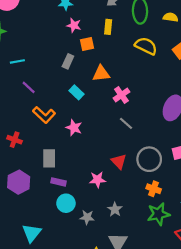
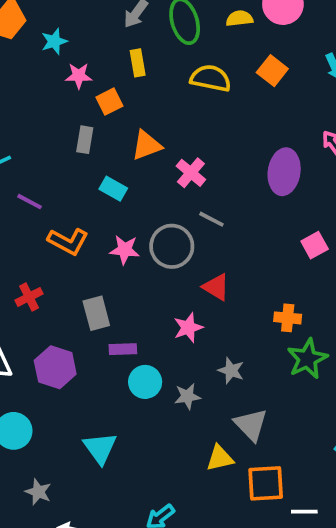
red cross: (15, 140) -> (29, 297), turned -32
gray circle: (149, 159) -> (172, 246), moved

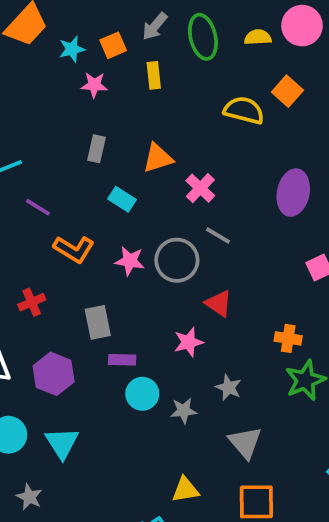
yellow semicircle: (211, 78) -> (244, 110), moved
orange square: (109, 102) -> (113, 45), moved
cyan triangle: (100, 448) -> (62, 443), moved
yellow triangle: (220, 458) -> (185, 490), moved

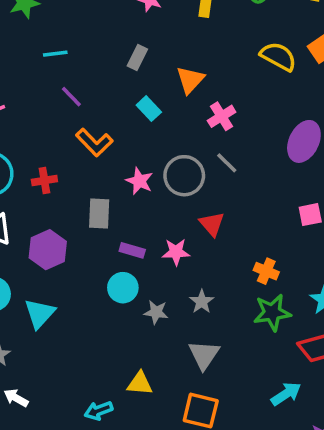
orange triangle: (158, 158) -> (190, 80), turned -44
pink star: (130, 261) -> (139, 181), moved
purple rectangle: (122, 360) -> (132, 250), moved

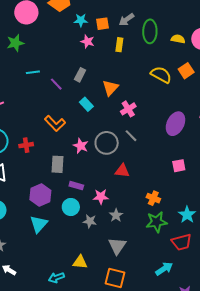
purple line: (71, 97) -> (56, 84), moved
red triangle: (212, 224) -> (122, 171), turned -42
purple hexagon: (48, 250) -> (40, 195), moved
pink star: (176, 252) -> (101, 197), moved
cyan triangle: (40, 313) -> (39, 224), moved

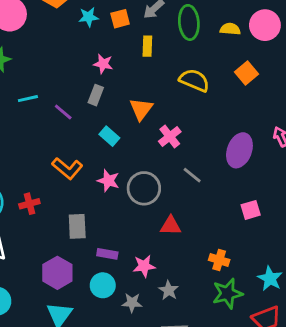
pink star: (87, 42) -> (103, 64), moved
yellow semicircle: (161, 75) -> (194, 80), moved
gray line: (131, 136) -> (192, 175), moved
pink star: (81, 146) -> (108, 181), moved

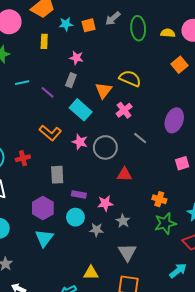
yellow rectangle: (147, 46) -> (44, 41), moved
yellow semicircle: (194, 80) -> (130, 78), moved
cyan rectangle: (109, 136) -> (81, 110), size x1.5

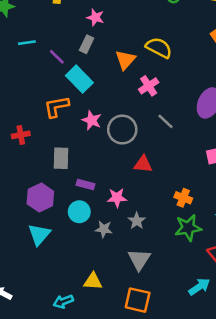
cyan rectangle: (81, 110) -> (79, 79), moved
orange L-shape: (50, 133) -> (56, 107), turned 125

